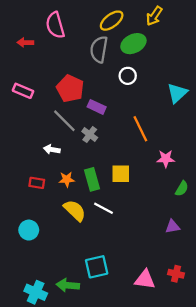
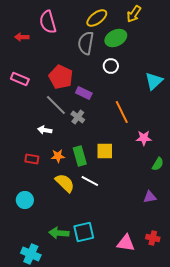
green arrow: (68, 285) -> (59, 233), moved

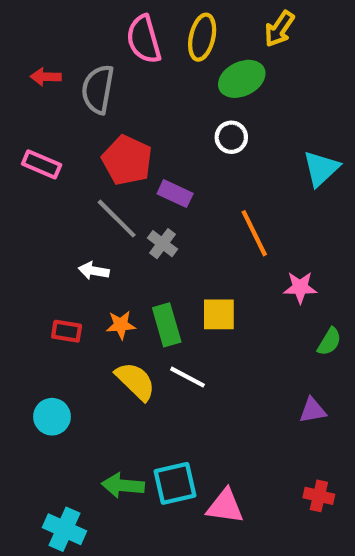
yellow ellipse: (97, 18) -> (202, 37), turned -40
pink semicircle: (48, 22) -> (144, 39), moved
gray semicircle: (86, 43) -> (98, 89), moved
pink triangle: (126, 243) -> (225, 506), moved

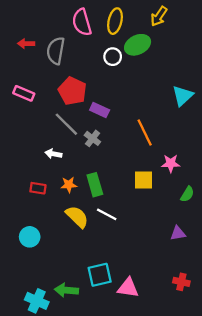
white circle: (231, 137) -> (113, 57), moved
yellow square: (219, 314) -> (143, 180), moved
green arrow: (123, 485) -> (66, 290), moved

